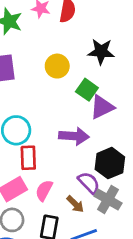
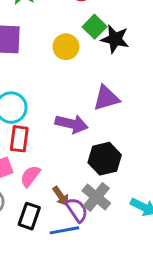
green square: (87, 90) -> (95, 27), moved
purple semicircle: (89, 183) -> (77, 210), moved

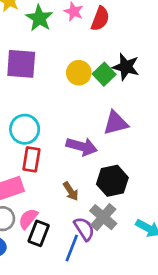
green square: (95, 27) -> (104, 74), moved
pink semicircle: (30, 176) -> (28, 219), moved
brown arrow: (61, 196) -> (71, 191), moved
blue line: (64, 230) -> (72, 248), turned -60

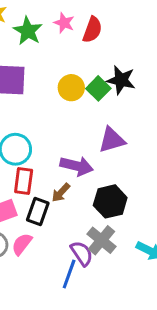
brown arrow: (71, 191) -> (61, 193), moved, turned 78
black rectangle: (39, 233) -> (38, 211), moved

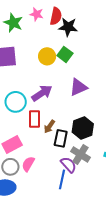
black star: (121, 80) -> (68, 27), moved
purple arrow: (77, 166) -> (42, 93), moved, turned -40
red rectangle: (24, 181) -> (35, 119), moved
black rectangle: (38, 211) -> (61, 138), moved

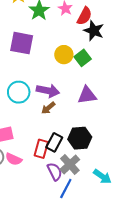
purple arrow: (42, 93) -> (48, 91), turned 30
red rectangle: (35, 119) -> (41, 149), moved
brown arrow: (49, 127) -> (48, 108), moved
pink semicircle: (28, 164) -> (14, 159), turned -112
blue line: (62, 179) -> (66, 189), moved

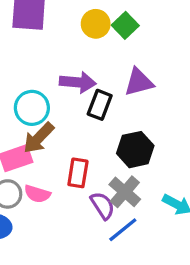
cyan circle: (19, 92) -> (32, 108), moved
brown arrow: (48, 108) -> (39, 138), moved, size x1.5
black rectangle: (54, 142) -> (100, 105), moved
blue line: (66, 189) -> (123, 230), turned 30

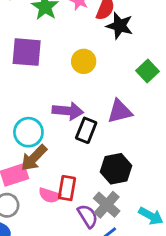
green square: (125, 25) -> (148, 71), moved
pink semicircle: (37, 194) -> (50, 195), moved

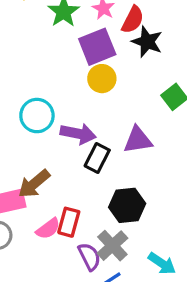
purple square: (27, 52) -> (97, 47), moved, turned -32
cyan circle: (28, 132) -> (37, 116), moved
pink semicircle: (50, 195) -> (48, 229), turned -60

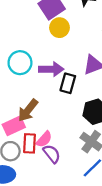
red rectangle: (69, 222) -> (29, 143), moved
purple semicircle: (89, 257) -> (52, 154), moved

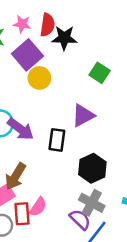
purple arrow: (51, 69) -> (21, 129), moved, turned 45
purple semicircle: (52, 154) -> (80, 219), moved

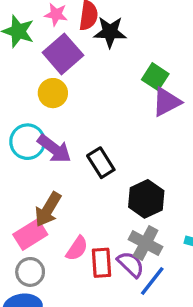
yellow circle: (39, 78) -> (53, 93), moved
purple triangle: (83, 115) -> (166, 102), moved
black rectangle: (57, 140) -> (101, 163), turned -40
red rectangle: (22, 214) -> (101, 263), moved

